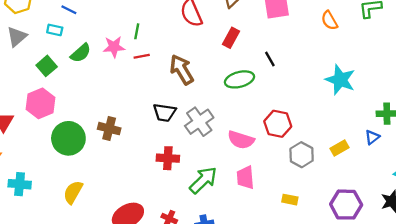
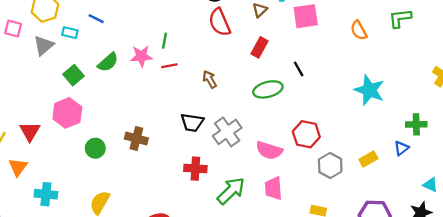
cyan rectangle: (55, 30) -> (70, 33), moved
brown arrow: (182, 70) -> (210, 79), size x0.6
green circle: (68, 138) -> (95, 148), size x0.6

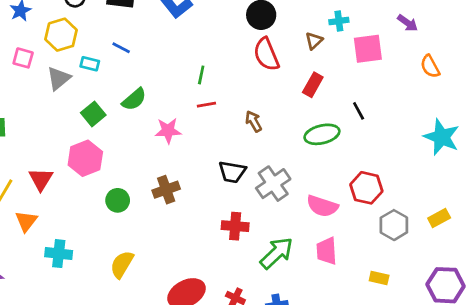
pink star: (141, 56) -> (168, 131), moved
brown cross: (136, 138) -> (166, 190), turned -35

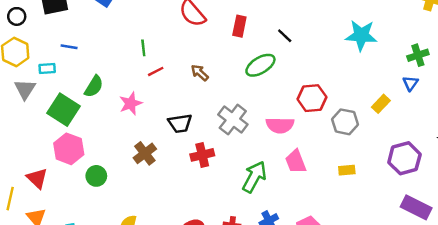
green square: (93, 114) -> (64, 110), size x1.5
black trapezoid: (232, 172) -> (180, 123), moved
green circle: (118, 200) -> (96, 176), moved
red cross: (235, 226) -> (202, 155), moved

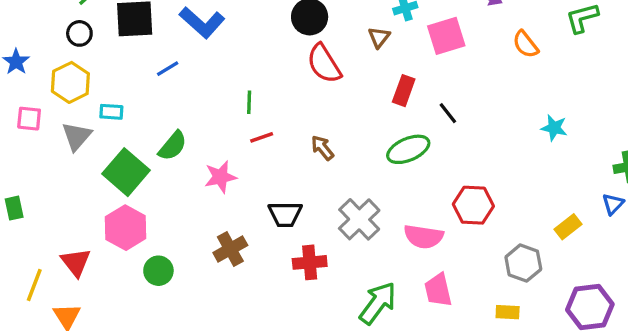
red rectangle: (239, 26) -> (404, 91), moved
cyan star: (361, 35) -> (554, 128), size x0.6
blue line: (69, 47) -> (168, 69), moved, turned -49
gray hexagon: (345, 122) -> (523, 263), moved

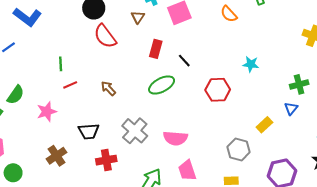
red hexagon: (473, 205) -> (218, 90), moved

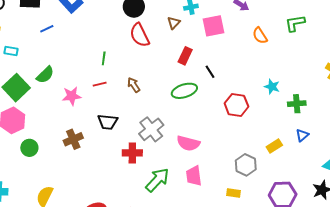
green line: (61, 64) -> (104, 58), moved
green cross: (299, 84) -> (297, 104), moved
red line: (70, 85) -> (100, 84), moved
red cross: (106, 160) -> (132, 153), moved

